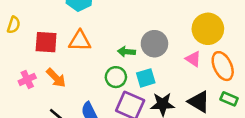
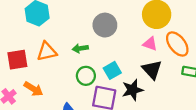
gray circle: (154, 44) -> (105, 25), moved
green arrow: (126, 52) -> (80, 48), moved
black triangle: (199, 102) -> (152, 70), moved, turned 30

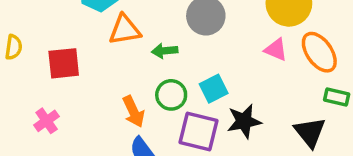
orange triangle: (47, 52) -> (125, 30), moved
black triangle: (152, 70) -> (310, 132), moved
orange arrow: (33, 89) -> (133, 112), moved, turned 30

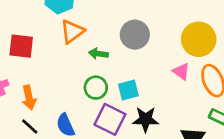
orange triangle: (125, 30) -> (72, 31), turned -40
orange arrow: (133, 112) -> (29, 98), moved

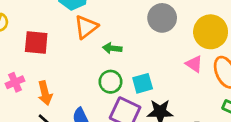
gray circle: (135, 35) -> (162, 18), moved

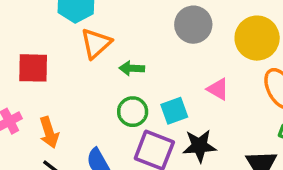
pink triangle: (194, 64) -> (218, 89), moved

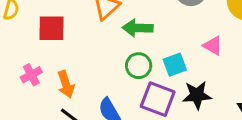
green arrow: (132, 68) -> (138, 28), size x1.4

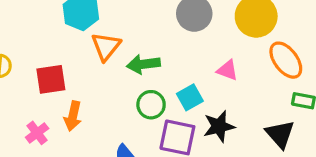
orange arrow: (66, 84) -> (73, 116), moved, turned 40

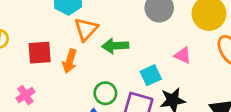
green circle: (151, 105) -> (105, 93), moved
orange arrow: (73, 116) -> (70, 61), moved

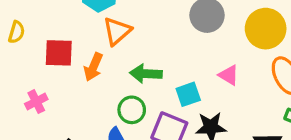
green arrow: (115, 46) -> (146, 74), moved

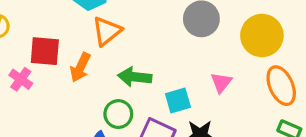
pink triangle: (229, 75) -> (221, 82), turned 35
pink cross: (36, 102) -> (21, 79), moved, turned -30

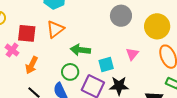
orange triangle: (107, 31) -> (55, 29), moved
orange arrow: (80, 67) -> (32, 65), moved

